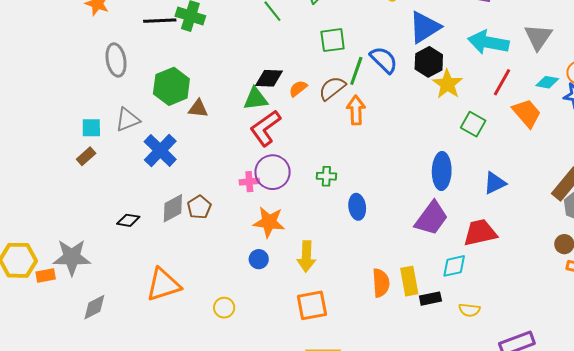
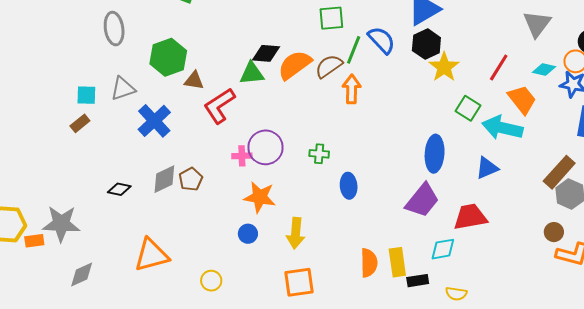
cyan arrow: (488, 42) -> (502, 128), moved
orange semicircle: (298, 88) -> (295, 65), size x1.8
red L-shape: (265, 128) -> (219, 106), moved

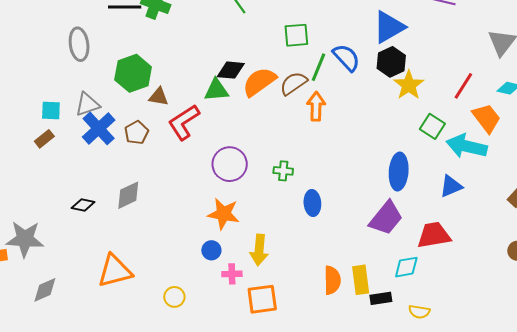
blue cross: (154, 121) -> (99, 128), moved
pink cross: (242, 156) -> (232, 274), moved
brown pentagon: (191, 179) -> (136, 133), moved

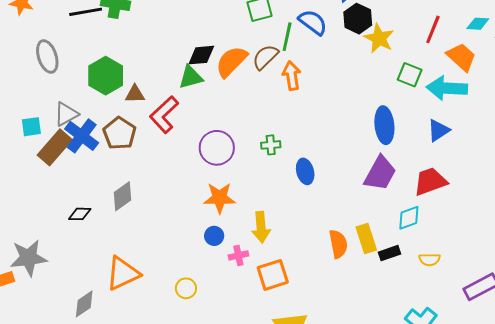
brown pentagon: (136, 133) -> (120, 133), size x1.4
brown rectangle: (44, 139) -> (55, 147), moved, size x1.8
gray diamond: (45, 290) -> (84, 304), moved

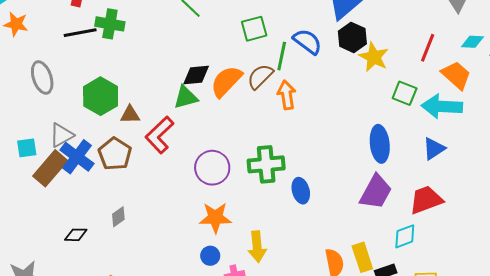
green cross: (271, 145) -> (266, 164), size x1.8
gray diamond: (123, 196) -> (118, 217), size x0.7

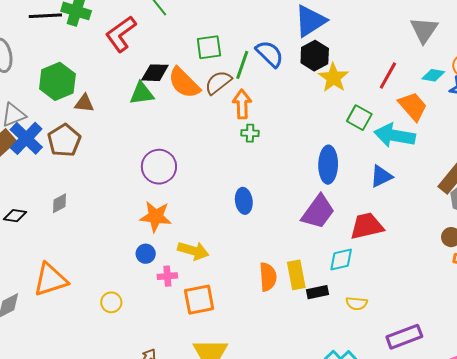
green square: (254, 29) -> (209, 47), moved
orange semicircle: (226, 81) -> (184, 83), turned -96
red L-shape: (159, 135) -> (121, 34), moved
green cross: (266, 164) -> (250, 133), moved, size x0.5
yellow arrow: (257, 247) -> (193, 251), turned -76

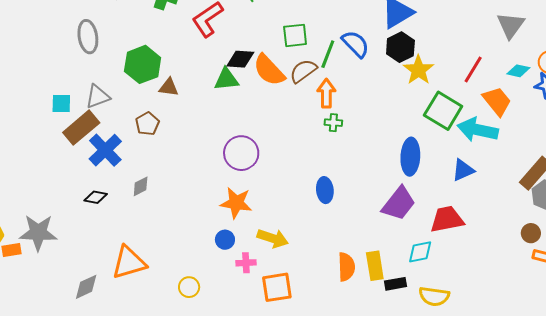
green square: (359, 118) -> (443, 111), size x1.5
blue cross: (26, 138) -> (105, 150), moved
brown pentagon: (64, 140) -> (147, 124), size x0.7
yellow semicircle: (357, 303) -> (434, 296), size x1.4

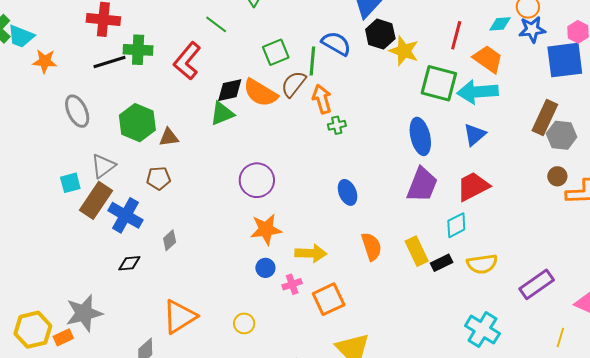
brown pentagon: (147, 124) -> (159, 178), turned -30
orange semicircle: (346, 267) -> (371, 247), moved

